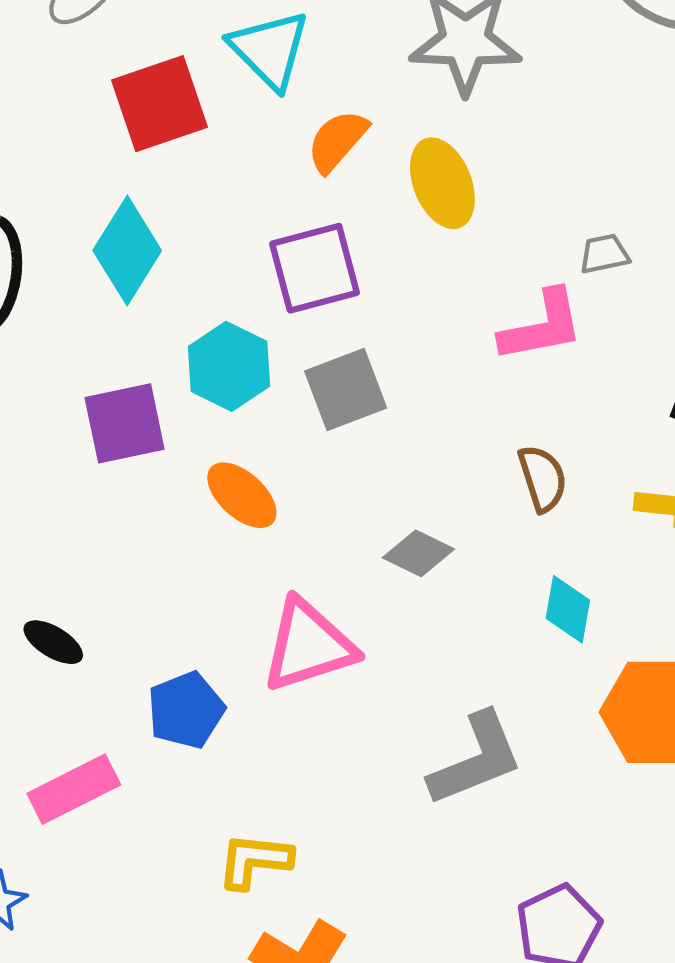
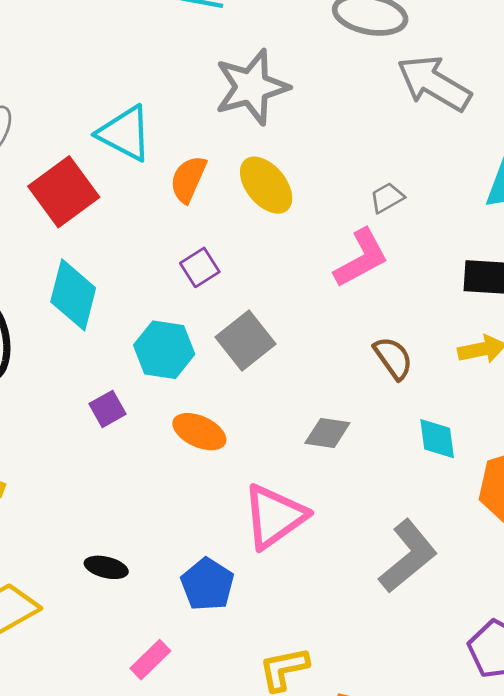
purple square: (315, 268) -> (200, 267), size x0.6
purple square: (125, 423) -> (107, 409), size x0.6
pink rectangle: (74, 789) -> (150, 660), size x0.7

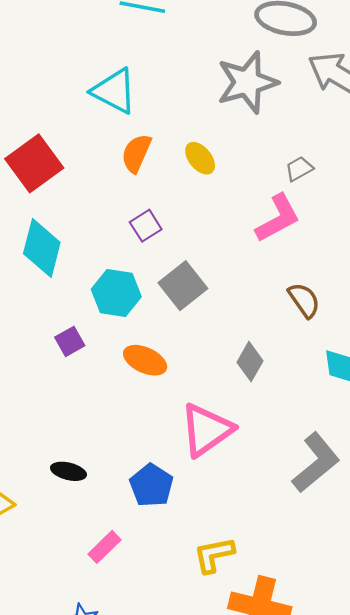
gray star: (252, 87) -> (247, 82), moved
cyan triangle: (125, 133) -> (114, 91), moved
yellow ellipse: (266, 185) -> (200, 158), size x0.7
gray diamond: (327, 433) -> (250, 362), turned -69

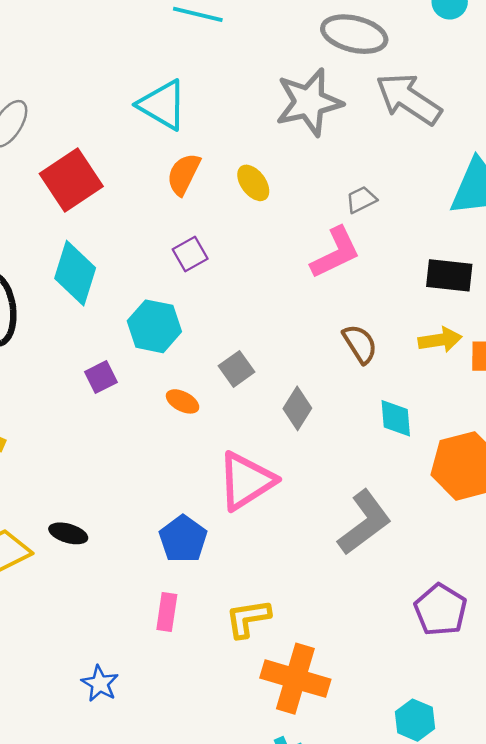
gray square: (183, 286) -> (236, 369), moved, size x0.7
orange ellipse: (145, 360) -> (183, 401), size x0.7
black ellipse: (68, 471) -> (68, 533), moved
pink rectangle: (104, 547) -> (167, 612), moved, turned -40

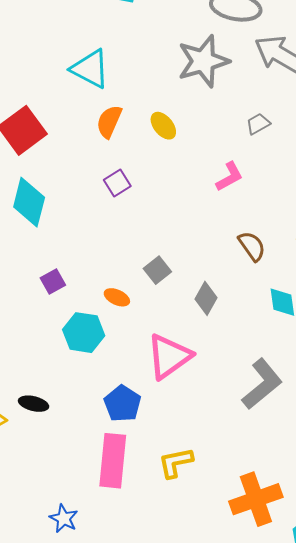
gray trapezoid: (361, 200) -> (258, 124), moved
pink L-shape: (335, 253) -> (229, 177), size x0.7
cyan hexagon: (154, 326) -> (84, 333), moved
pink rectangle: (167, 612) -> (113, 461), size x1.8
orange cross: (295, 679) -> (256, 499), moved, turned -33

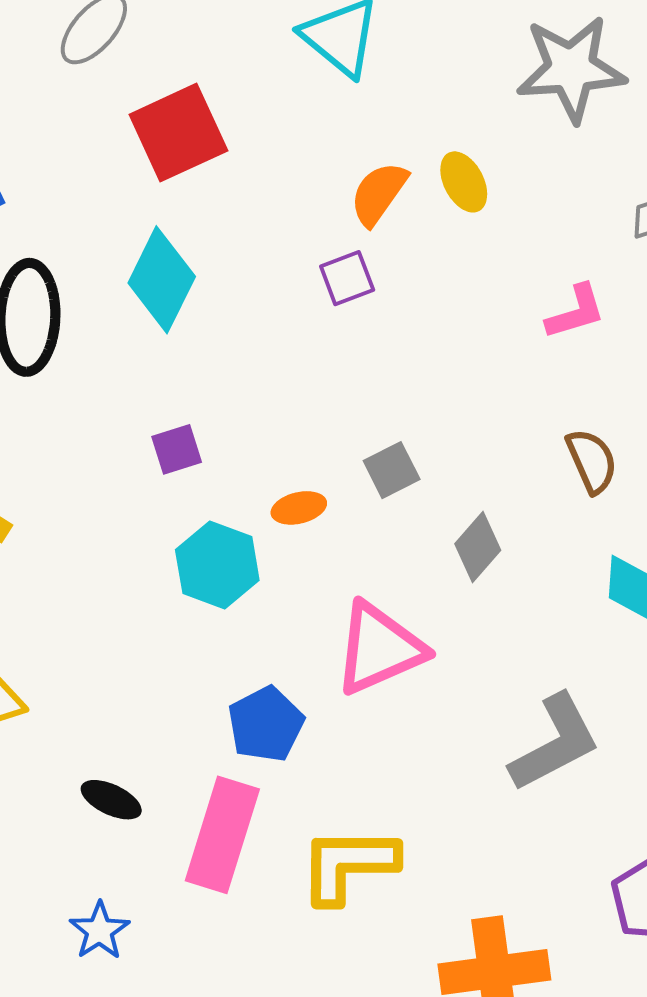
orange semicircle: (109, 122) -> (379, 194), moved
orange ellipse: (117, 297) -> (299, 508), turned -50
black ellipse: (34, 404) -> (111, 800), moved
yellow L-shape: (176, 463) -> (348, 865), size x1.4

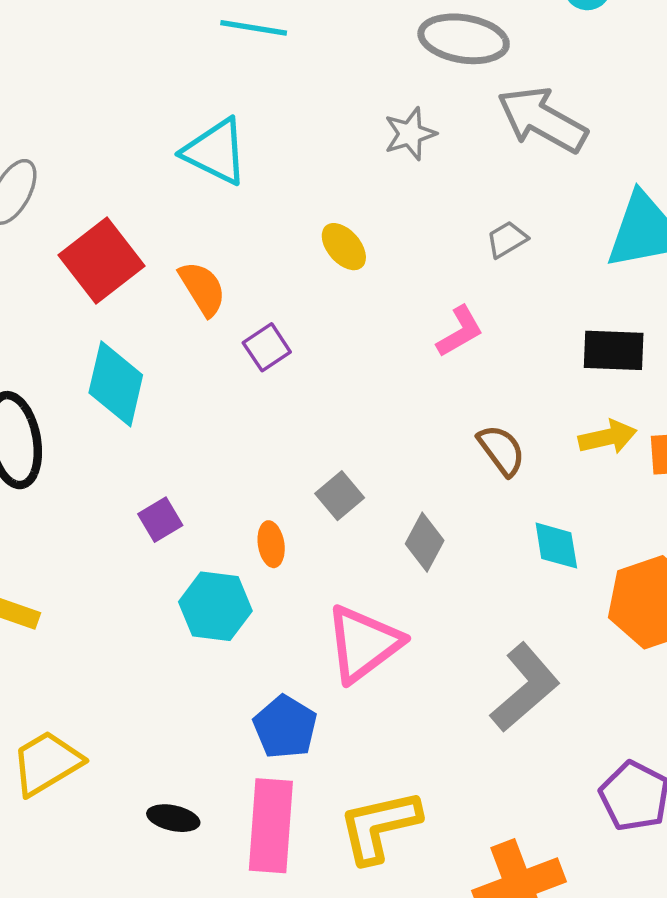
gray star: (571, 69) -> (410, 134), size x0.6
orange semicircle: (379, 194) -> (202, 289), moved, turned 126
orange ellipse: (299, 508) -> (271, 544), turned -72

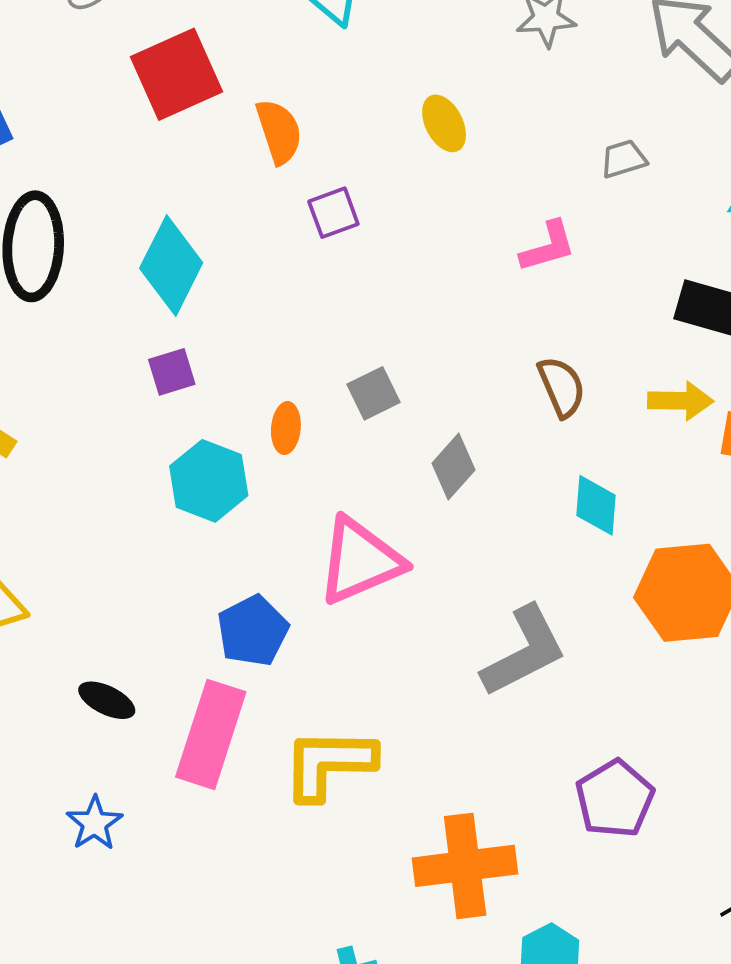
cyan diamond: (116, 384) -> (171, 265), moved

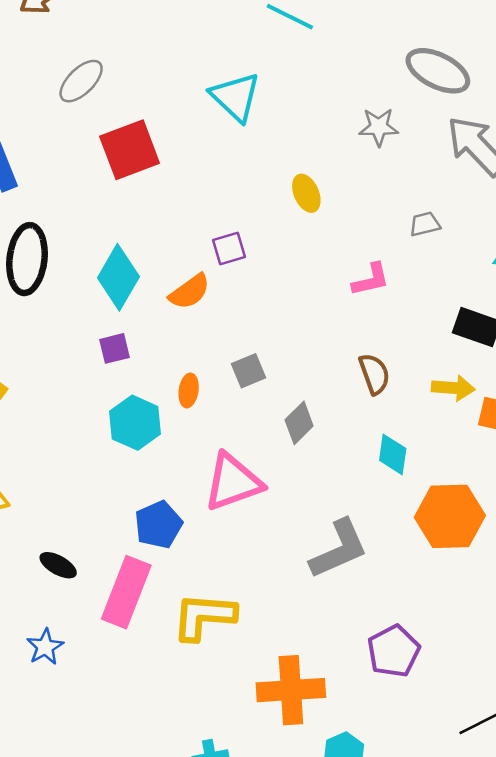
orange semicircle: (279, 132) -> (190, 292), moved, turned 69

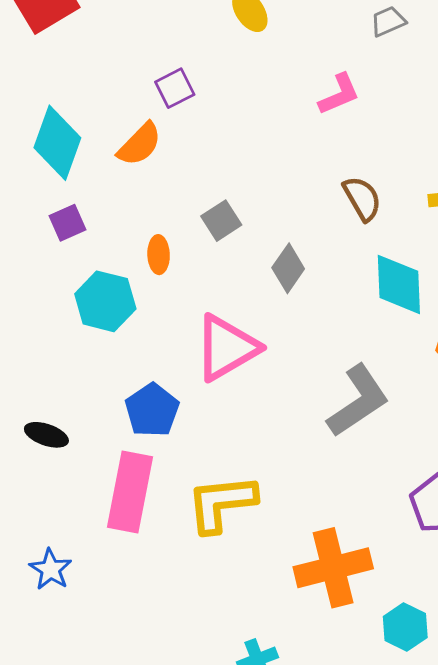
cyan diamond: (393, 454) -> (399, 284), size x1.4
black ellipse: (58, 565) -> (46, 435), moved

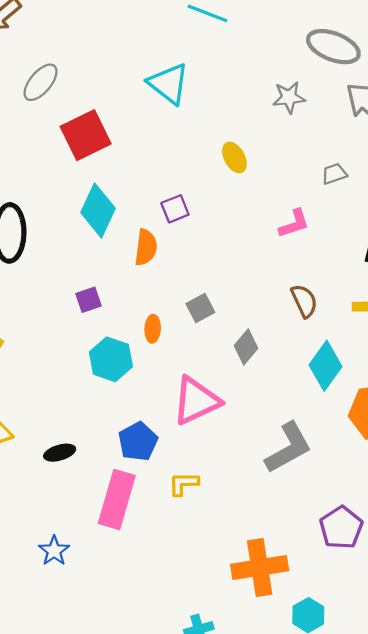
cyan diamond: (57, 143) -> (98, 210), moved
orange semicircle: (140, 144) -> (146, 247), turned -42
cyan diamond: (399, 284) -> (325, 366), turned 33
black ellipse: (46, 435) -> (60, 453), turned -40
yellow L-shape: (221, 503) -> (184, 484), moved, size x0.6

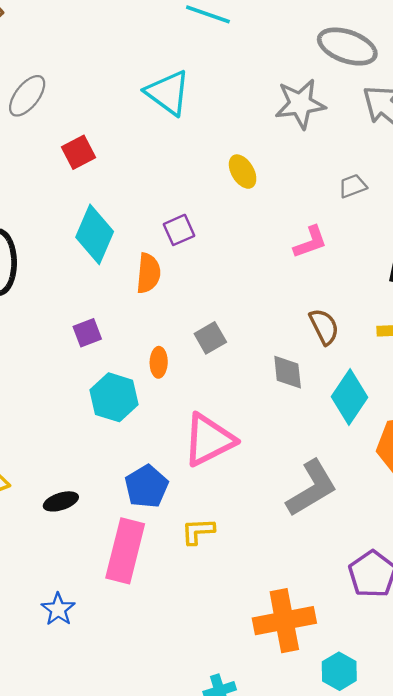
gray star: (289, 97) -> (300, 104), size x1.4
red square: (86, 135) -> (79, 152), size x0.6
gray diamond: (246, 347) -> (288, 372), moved, turned -44

